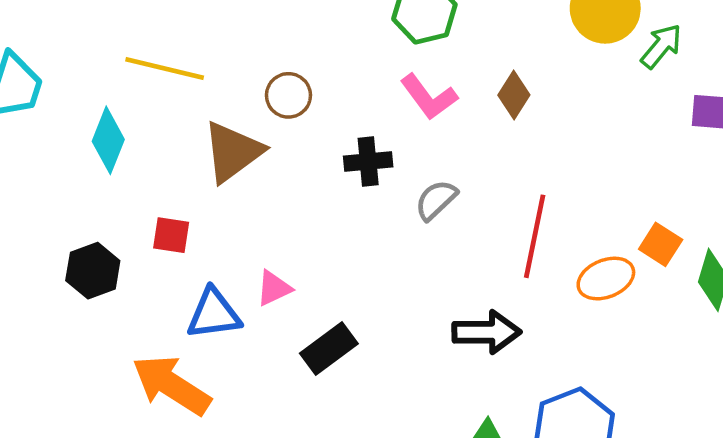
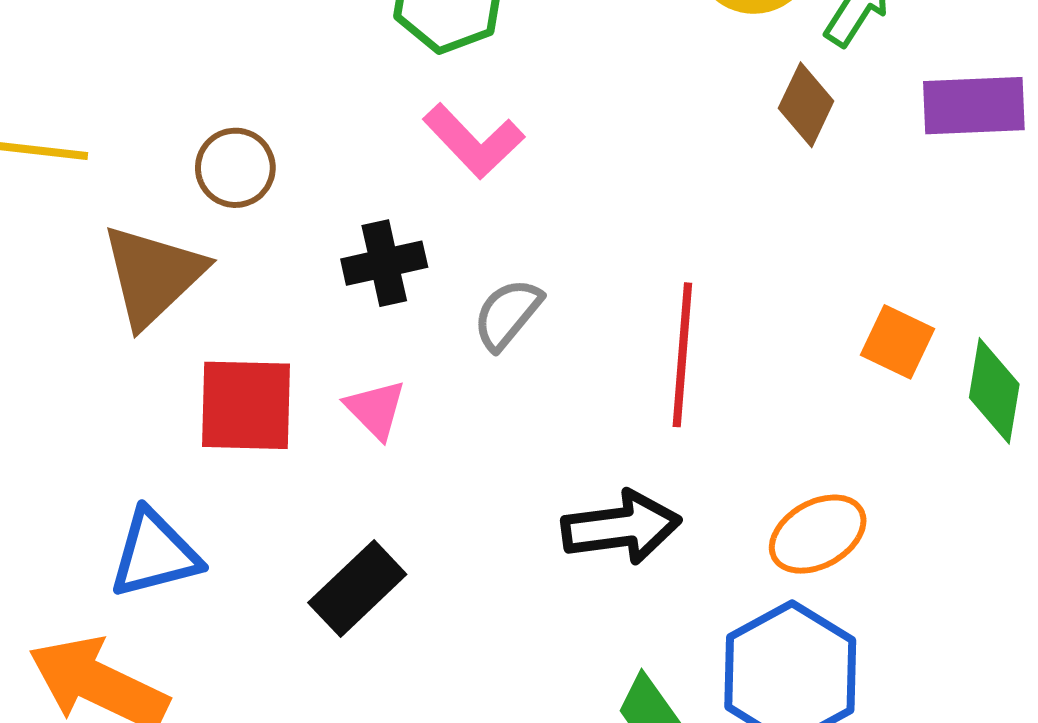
brown diamond: (514, 95) -> (806, 105), moved
red square: (171, 235) -> (246, 405), moved, size x1.6
orange ellipse: (606, 279) -> (818, 534), moved
pink triangle: (274, 288) -> (376, 409), moved, turned -42

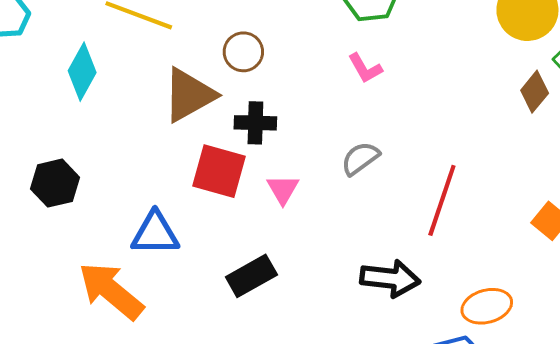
pink L-shape: (474, 141) -> (365, 68), size x0.7
black cross: (384, 263) -> (255, 123), moved

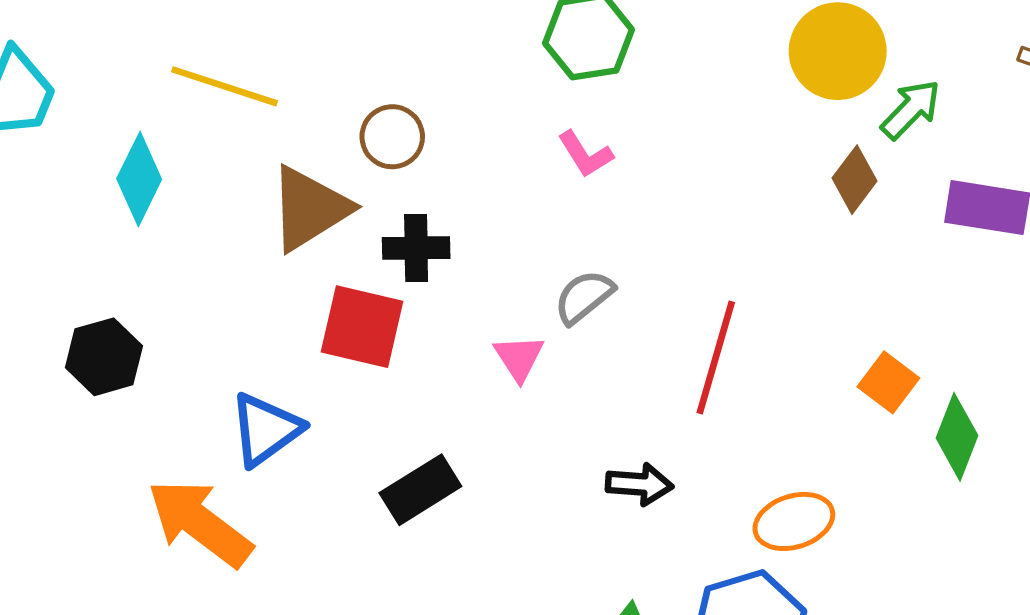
pink triangle: (283, 189) -> (519, 358), moved
blue triangle: (155, 233) -> (266, 429), turned -33
black arrow: (390, 278) -> (639, 484), size x0.7

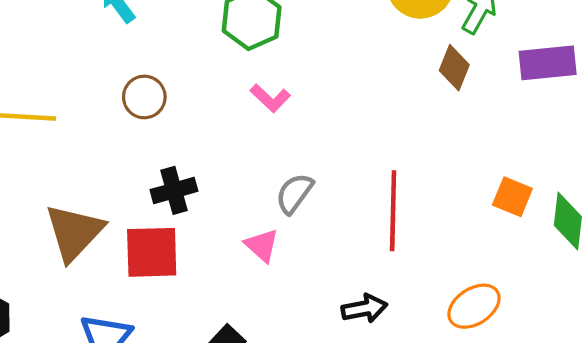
brown circle: (392, 137) -> (144, 97), moved
brown triangle: (309, 208) -> (74, 232), moved

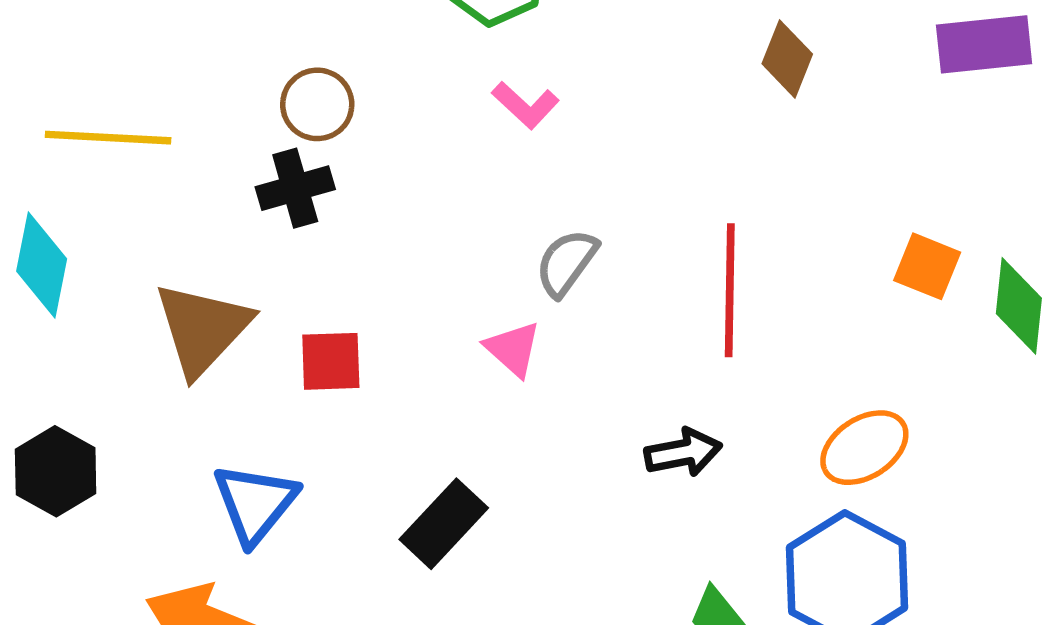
brown diamond: (454, 68) -> (787, 59), moved
black cross: (174, 190) -> (295, 188), moved
red square: (152, 252) -> (331, 361), size x0.7

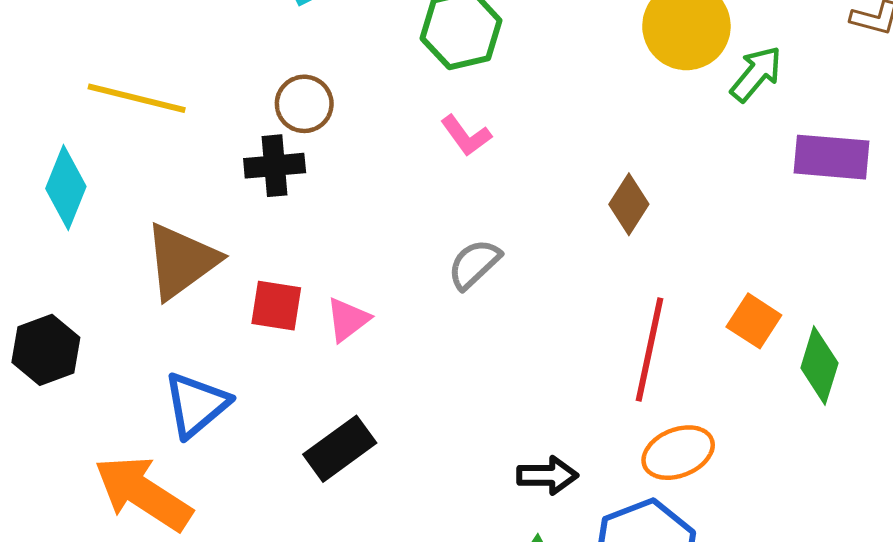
brown diamond: (787, 59) -> (629, 204), moved
red line: (730, 290) -> (649, 350), moved
pink triangle: (513, 349) -> (348, 320), moved, turned 30
black arrow: (683, 452) -> (547, 475), moved

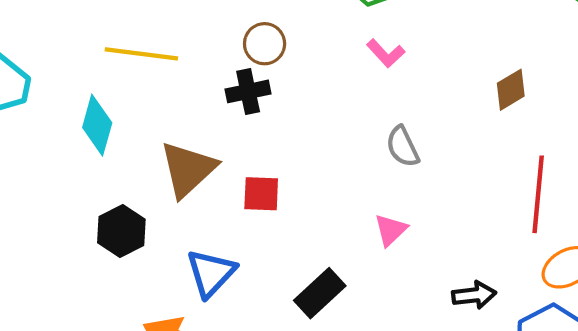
brown diamond: (629, 204) -> (511, 90), turned 33
gray semicircle: (474, 264) -> (403, 147), turned -66
pink triangle: (348, 320) -> (391, 230), moved
black hexagon: (46, 350) -> (121, 231), moved

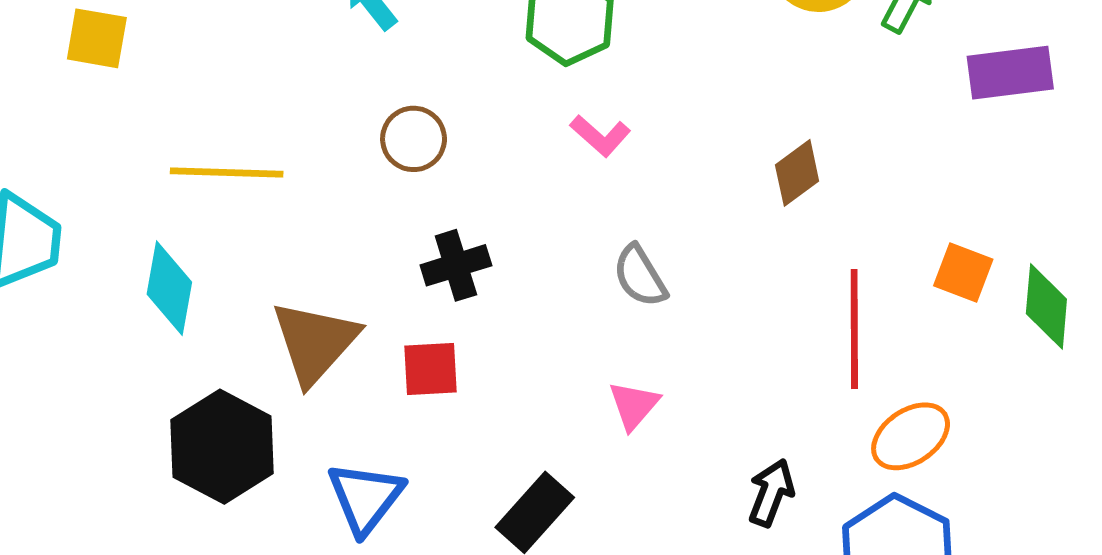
black cross: (248, 91) -> (456, 265), moved
black hexagon: (121, 231) -> (222, 447), size x1.4
black arrow: (474, 295) -> (771, 493), turned -57

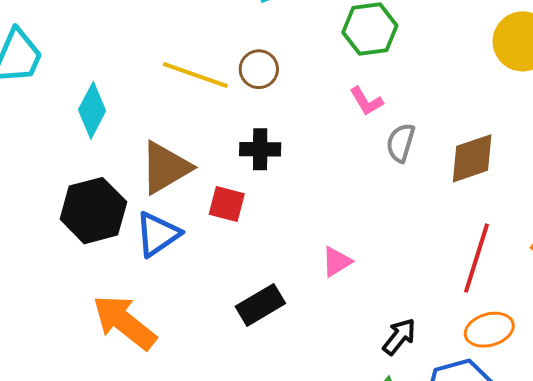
yellow line: (227, 173) -> (195, 75), moved
brown diamond: (797, 173) -> (472, 158), size x1.4
gray semicircle: (640, 276) -> (401, 143), moved, turned 30
blue triangle: (365, 498) -> (158, 234), moved

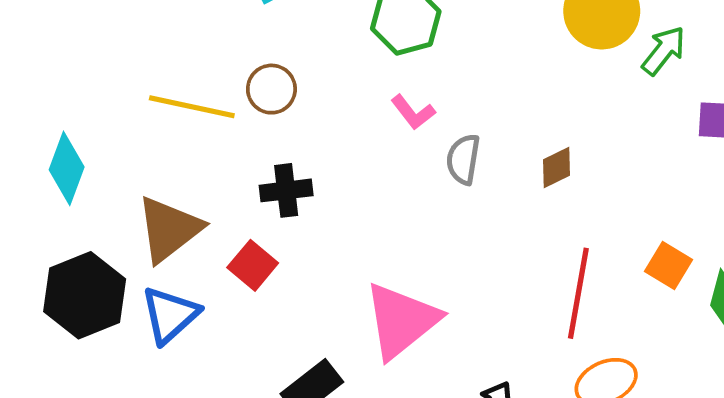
brown diamond: (472, 158) -> (556, 167), size x0.6
red square: (227, 204) -> (253, 265), turned 33
pink triangle: (337, 262) -> (401, 321), size x2.0

